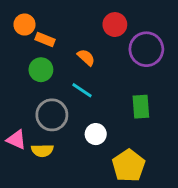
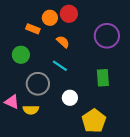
orange circle: (24, 25) -> (50, 18), moved
red circle: (115, 25) -> (69, 14), moved
green circle: (41, 70) -> (21, 55), moved

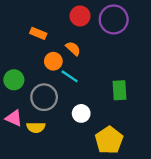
orange circle: (50, 18) -> (53, 61), moved
purple circle: (107, 36) -> (114, 19), moved
green circle: (21, 55) -> (14, 80), moved

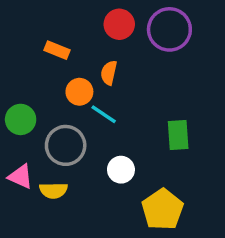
orange semicircle: (73, 48) -> (109, 73), turned -119

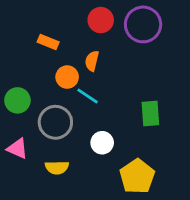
yellow semicircle: (53, 190) -> (57, 168), moved

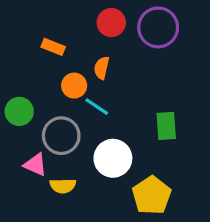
white circle: (102, 143) -> (113, 158), size x1.5
pink triangle: (17, 149) -> (35, 165), moved

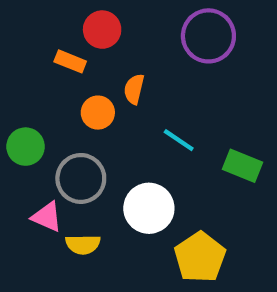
red circle: (111, 23) -> (102, 30), moved
cyan line: (97, 107) -> (179, 140), moved
green rectangle: (166, 126) -> (243, 166), moved, turned -64

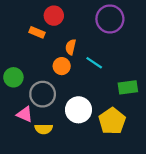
orange circle: (98, 113) -> (62, 66), moved
cyan line: (179, 140) -> (94, 63), moved
green rectangle: (243, 166) -> (128, 87), turned -30
yellow pentagon: (200, 257) -> (112, 121), moved

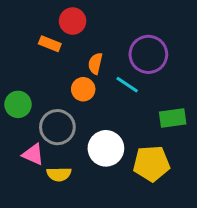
purple circle: (110, 19) -> (148, 54), moved
yellow pentagon: (112, 121) -> (151, 164), turned 30

